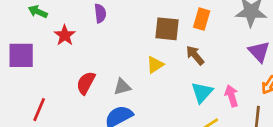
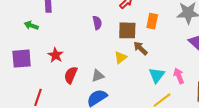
purple semicircle: (100, 13) -> (97, 23), moved
red star: (65, 35) -> (56, 55), moved
brown arrow: (195, 55) -> (140, 48), moved

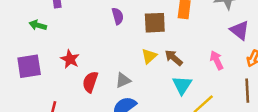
brown arrow: (140, 48) -> (174, 58), moved
cyan triangle: (157, 75) -> (182, 85), moved
pink arrow: (179, 76) -> (217, 60), moved

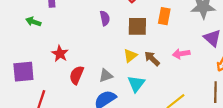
pink arrow: (217, 60) -> (181, 54), moved, turned -77
purple square: (29, 66) -> (23, 72), moved
cyan triangle: (182, 85) -> (136, 84), moved

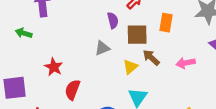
purple semicircle: (105, 18) -> (113, 20), moved
brown arrow: (152, 59) -> (151, 58), moved
gray triangle: (106, 76) -> (102, 48), moved

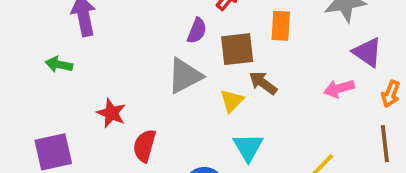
purple semicircle: (113, 20) -> (197, 31), turned 42
gray triangle: (102, 48) -> (185, 76), size x1.5
pink arrow: (186, 63) -> (339, 88), moved

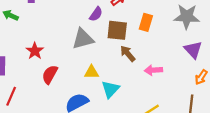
pink arrow: (339, 88) -> (153, 70), moved
yellow triangle: (232, 101) -> (91, 72), moved, turned 32

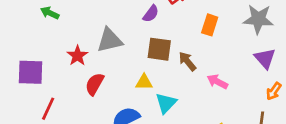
brown square: (117, 30) -> (159, 49), moved
gray triangle: (83, 39) -> (110, 40), moved
pink arrow: (153, 70) -> (217, 82), turned 30

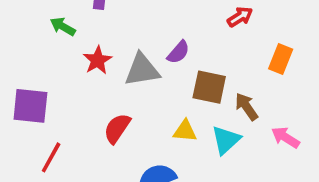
purple semicircle: (151, 14) -> (178, 52), moved
red star: (77, 56) -> (98, 60), moved
cyan triangle: (166, 103) -> (226, 140), moved

